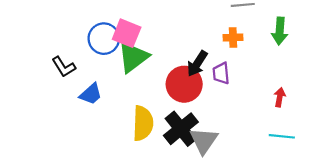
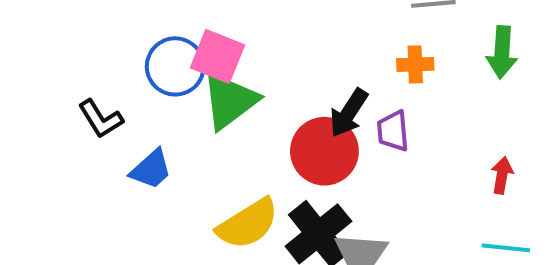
yellow semicircle: (143, 123) -> (248, 224), turned 56

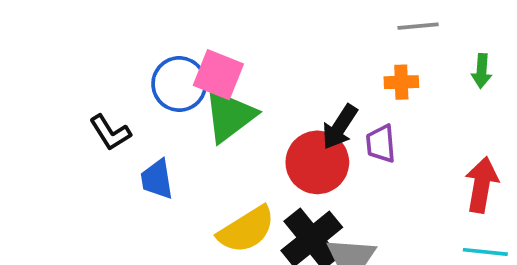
green arrow: (502, 52) -> (482, 71), size x0.7
blue trapezoid: (151, 169) -> (157, 179), turned 123
red arrow: (502, 175) -> (482, 185), size x1.6

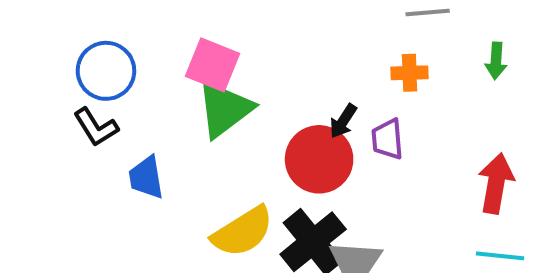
blue circle: (179, 84) -> (106, 71), moved
black arrow: (340, 127) -> (343, 121), size x0.7

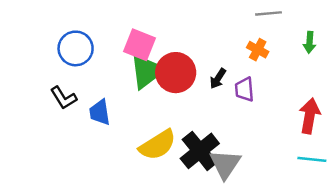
orange cross: (410, 73) -> (258, 50), turned 30
black L-shape: (96, 127) -> (64, 98), moved
red circle: (319, 159) -> (176, 73), moved

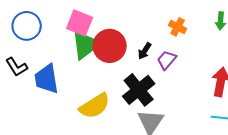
purple trapezoid: (244, 89) -> (167, 60), turned 45
blue trapezoid: (100, 112) -> (47, 79), size x1.4
black cross: (200, 151) -> (139, 90), moved

